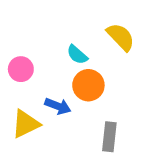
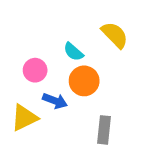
pink circle: (21, 69) -> (35, 70), moved

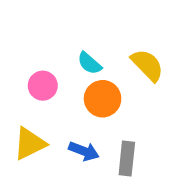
yellow semicircle: (115, 35) -> (147, 65), moved
blue arrow: (55, 101) -> (84, 151), moved

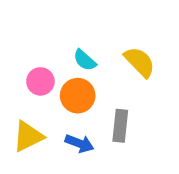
orange circle: (103, 99) -> (78, 96), moved
gray rectangle: (127, 158) -> (120, 126), moved

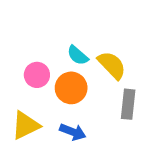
yellow semicircle: (140, 62) -> (112, 65), moved
gray rectangle: (120, 126) -> (128, 104), moved

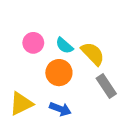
pink circle: (37, 75) -> (33, 43), moved
gray rectangle: (128, 104) -> (106, 86), turned -40

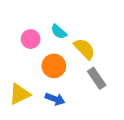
cyan semicircle: (64, 46) -> (59, 32), moved

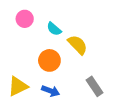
pink circle: (31, 39) -> (25, 19), moved
gray rectangle: (97, 78) -> (95, 86), moved

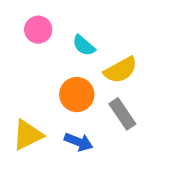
yellow semicircle: (78, 45) -> (121, 70), turned 105
gray rectangle: (95, 86) -> (122, 114), moved

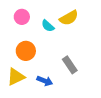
yellow semicircle: (121, 70) -> (69, 18), moved
orange circle: (77, 95) -> (26, 51), moved

